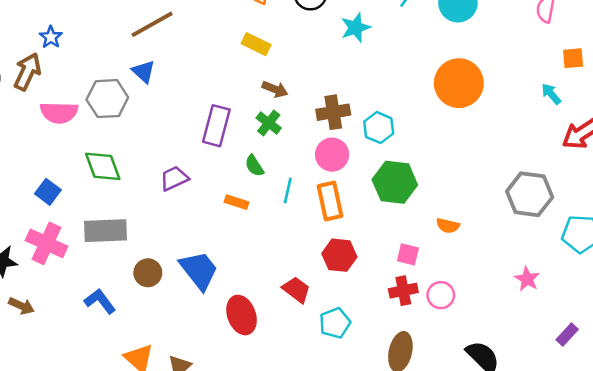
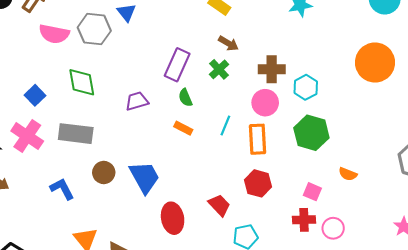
green semicircle: (254, 166) -> (185, 98), moved

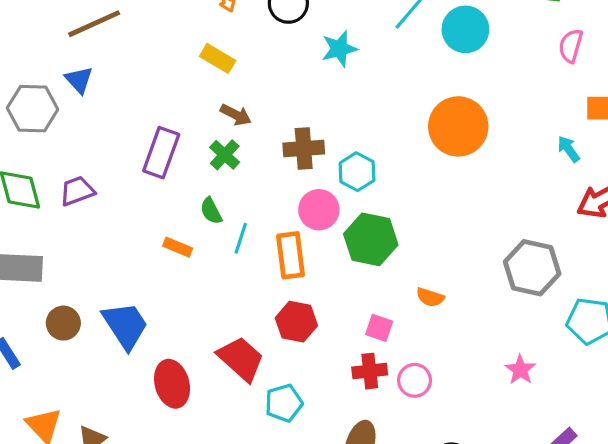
green semicircle: (185, 98) -> (211, 211), moved
purple trapezoid: (137, 101) -> (77, 191), moved
pink circle: (265, 103) -> (319, 210), moved
red trapezoid: (219, 205) -> (241, 359), size x1.4

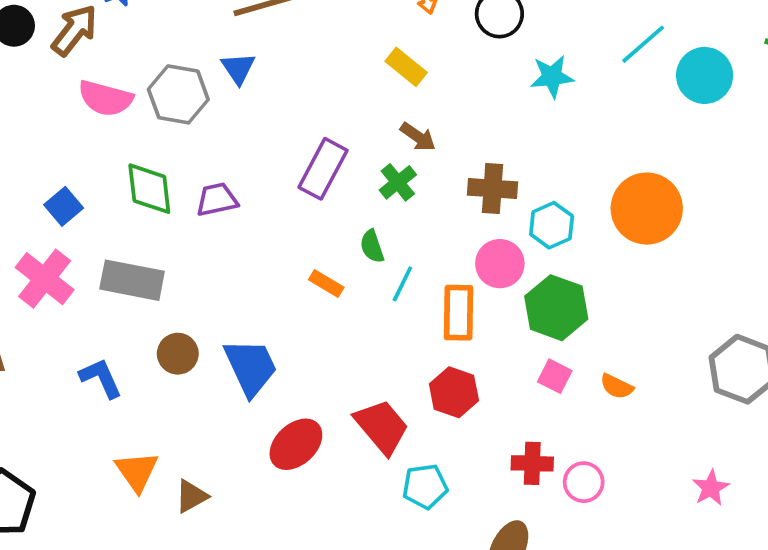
orange circle: (458, 126) -> (647, 209), moved
pink square: (379, 328) -> (555, 376), moved
red ellipse: (172, 384) -> (296, 444), turned 54

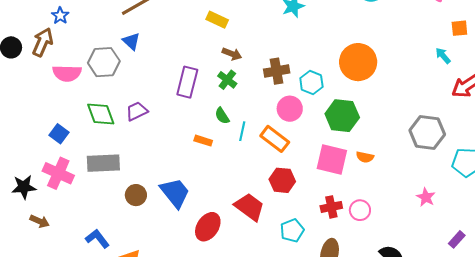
green hexagon: (556, 308) -> (342, 116), moved
orange rectangle: (458, 313) -> (275, 139), turned -40
pink square: (555, 376) -> (332, 159), size x1.8
blue L-shape: (101, 378) -> (97, 239), moved
cyan pentagon: (425, 486) -> (292, 230), moved

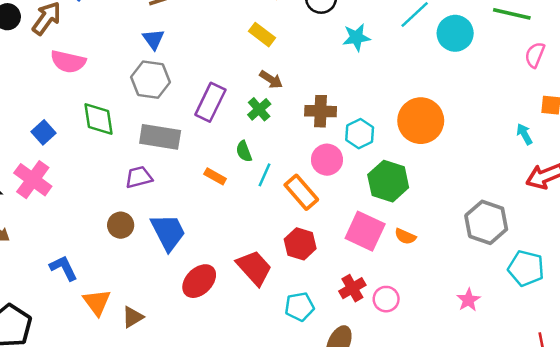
gray hexagon: (104, 62) -> (151, 80), moved
purple trapezoid: (137, 111) -> (139, 177), moved
gray rectangle: (103, 163) -> (160, 137), moved
red cross: (331, 207) -> (352, 288), turned -30

